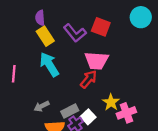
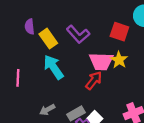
purple semicircle: (40, 18) -> (30, 27), moved
red square: (101, 27) -> (119, 32), moved
yellow star: (111, 102) -> (119, 60), moved

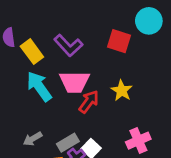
yellow star: (119, 60) -> (122, 91), moved
pink trapezoid: (101, 61) -> (74, 82), moved

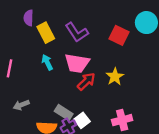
cyan arrow: (39, 86) -> (47, 62), size x0.6
gray arrow: (33, 139) -> (21, 105), moved
gray rectangle: (68, 143) -> (64, 113), turned 54

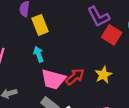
purple L-shape: (77, 32) -> (98, 17), moved
pink trapezoid: (77, 63) -> (53, 79), moved

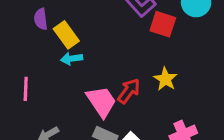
cyan arrow: (39, 54) -> (72, 59), moved, turned -63
pink trapezoid: (53, 79) -> (101, 101), turned -125

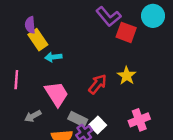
yellow rectangle: (66, 35) -> (38, 40), moved
pink trapezoid: (101, 101) -> (57, 94), moved

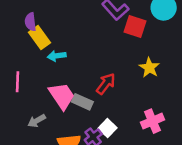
yellow star: (127, 76) -> (149, 68), moved
gray rectangle: (78, 119) -> (82, 102), moved

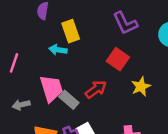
red square: (135, 26) -> (118, 59), moved
yellow rectangle: (39, 38) -> (71, 31), moved

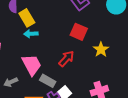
yellow rectangle: (71, 31) -> (27, 18), moved
gray rectangle: (69, 100) -> (48, 81), moved

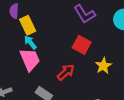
cyan arrow: (31, 34) -> (30, 42), turned 48
pink trapezoid: (32, 65) -> (30, 59), moved

